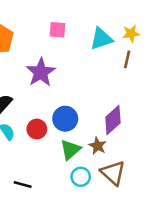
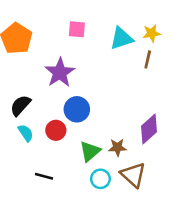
blue circle: (65, 119) -> (77, 109), moved
purple diamond: (113, 120) -> (149, 129), moved
brown star: (97, 146) -> (117, 147), turned -30
black line: (23, 185) -> (44, 176), moved

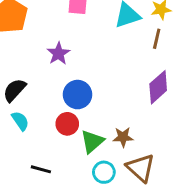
purple star: (60, 73) -> (58, 53), size x0.7
purple diamond: (149, 129) -> (158, 87), moved
red circle: (56, 130) -> (67, 124), moved

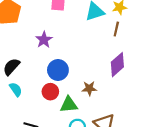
brown star: (123, 137) -> (89, 88), moved
green triangle: (92, 141) -> (69, 105), turned 36

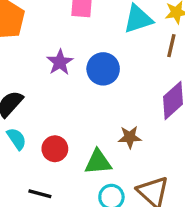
blue circle: (58, 70) -> (103, 69), moved
red circle: (50, 92) -> (55, 149), moved

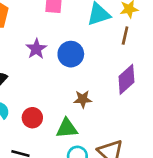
brown star: (130, 137) -> (83, 99), moved

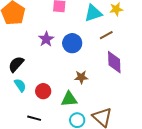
brown line: (125, 36) -> (106, 35), moved, turned 48
purple diamond: (126, 79) -> (114, 62), turned -50

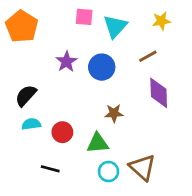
cyan triangle: (93, 13) -> (115, 26), moved, turned -30
cyan semicircle: (20, 85) -> (31, 124), turned -64

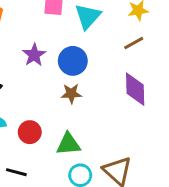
brown line: (148, 56) -> (134, 43), moved
brown star: (114, 113) -> (71, 94), moved

